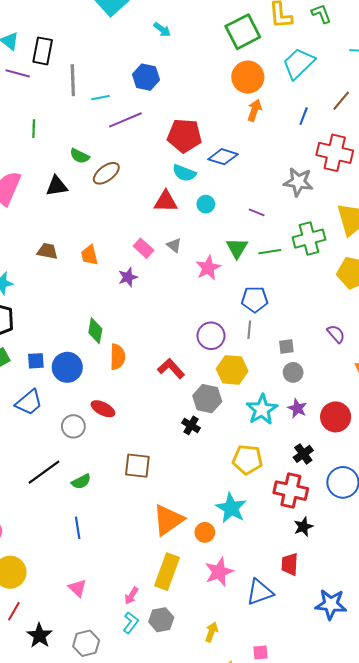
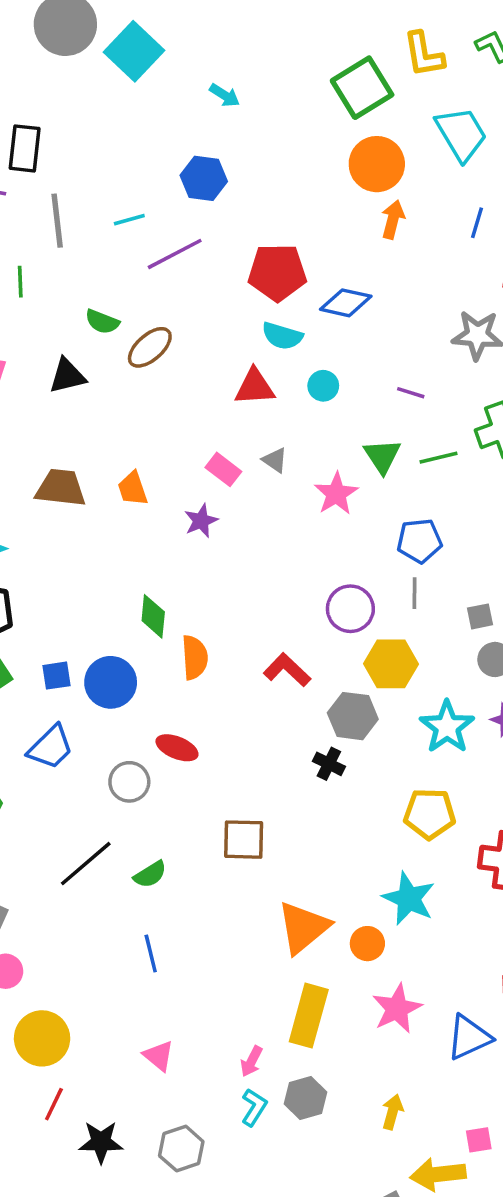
cyan trapezoid: (299, 63) -> (461, 134), turned 108
gray line: (73, 80) -> (57, 221), moved
brown trapezoid: (47, 251) -> (61, 488), size x1.4
black star: (39, 636) -> (101, 1142), turned -30

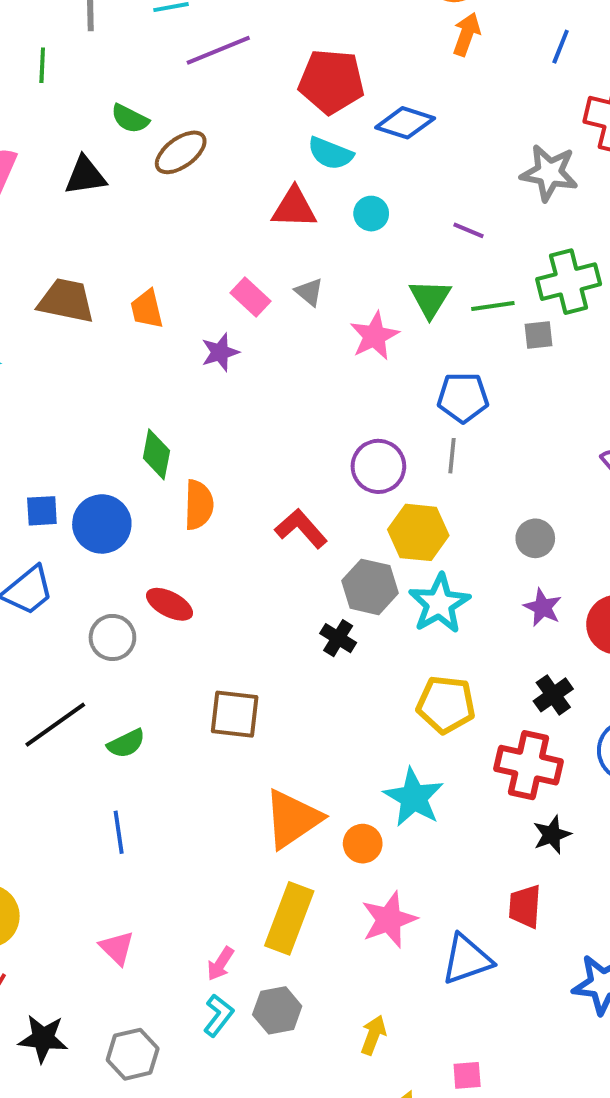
gray square: (480, 616) -> (538, 335), moved
cyan star: (447, 727) -> (439, 604), moved

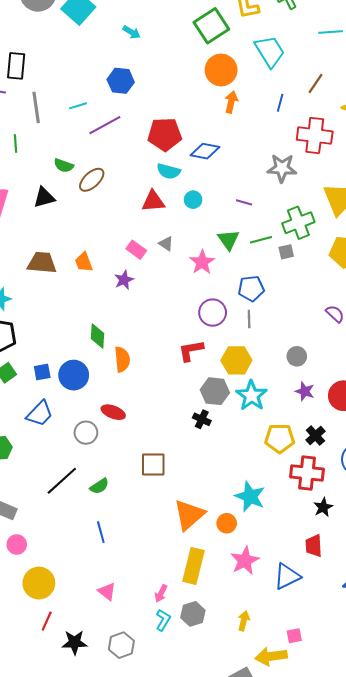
purple circle: (378, 466) -> (213, 313), moved
red L-shape: (301, 528) -> (191, 351), moved, turned -52
yellow pentagon: (446, 704) -> (280, 438), moved

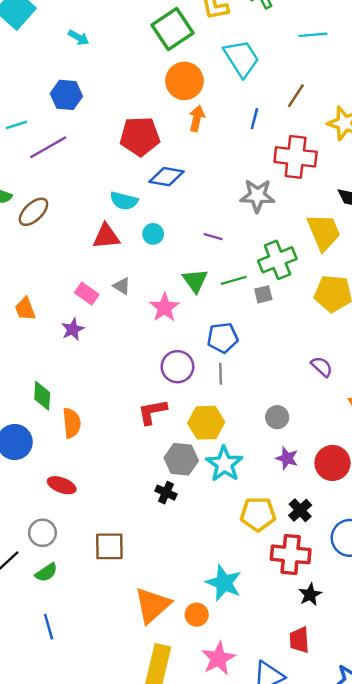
red pentagon: (165, 134) -> (140, 136), moved
gray circle: (86, 433) -> (42, 533), moved

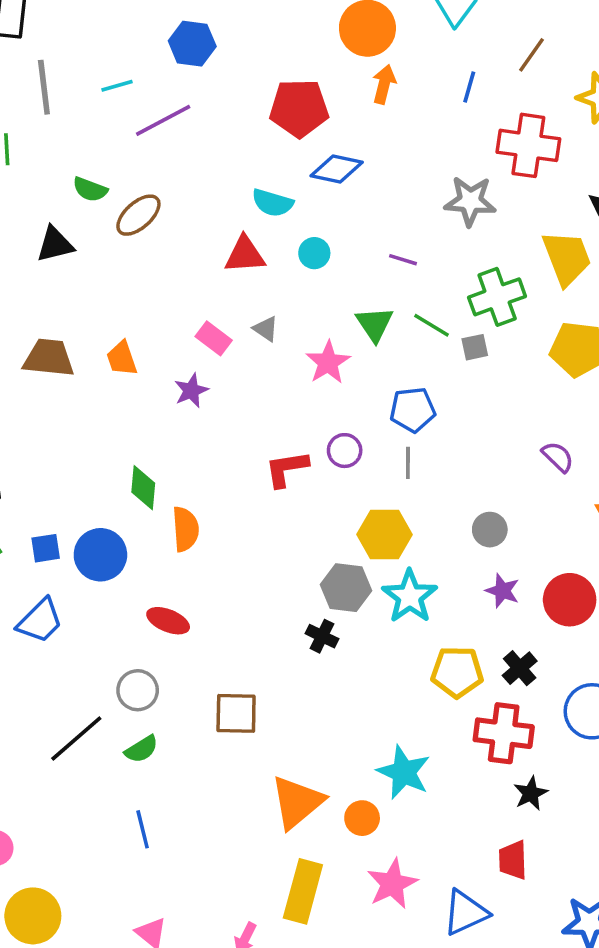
green line: (234, 280) -> (431, 325), turned 45
purple circle: (177, 367) -> (345, 451), size x0.7
red L-shape: (152, 412) -> (287, 469), moved

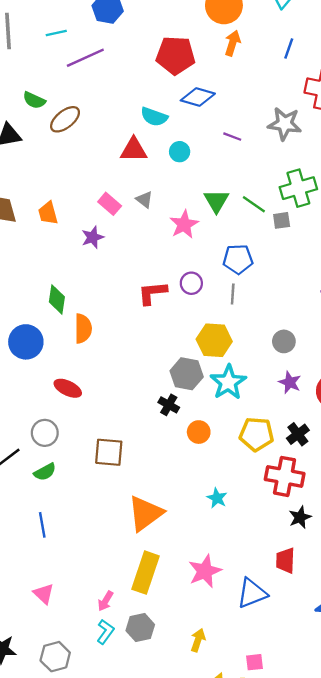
purple line: (403, 260) -> (232, 137), moved
cyan star: (404, 772) -> (217, 498), size x0.6
orange circle: (362, 818) -> (199, 432), moved

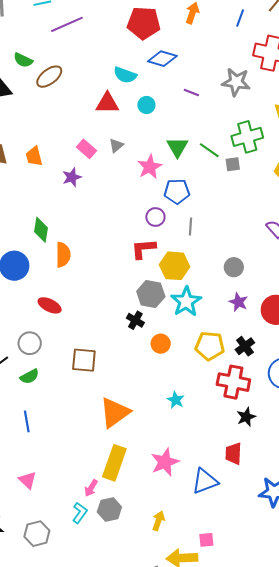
gray triangle: (144, 200) -> (116, 146), turned 42
blue pentagon: (238, 259) -> (177, 191), moved
red L-shape: (152, 293) -> (143, 249), moved
pink arrow: (105, 601) -> (91, 488), moved

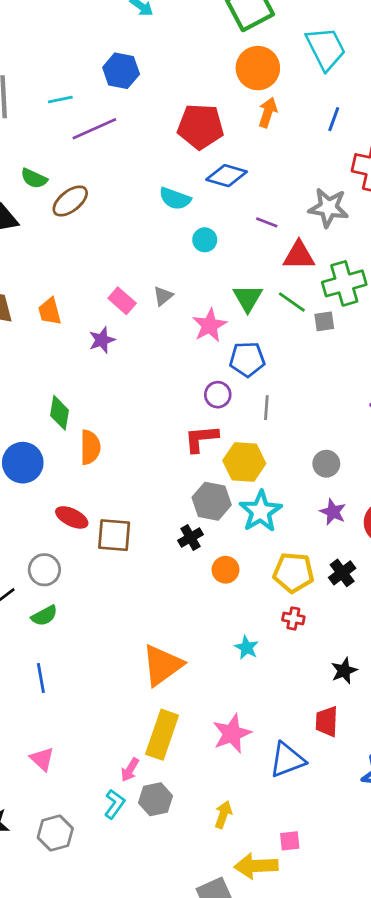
red triangle: (107, 103) -> (299, 256), moved
black cross: (135, 320) -> (190, 538), turned 30
brown square: (84, 360) -> (114, 535), moved
red cross: (233, 382) -> (293, 618), moved, size x0.5

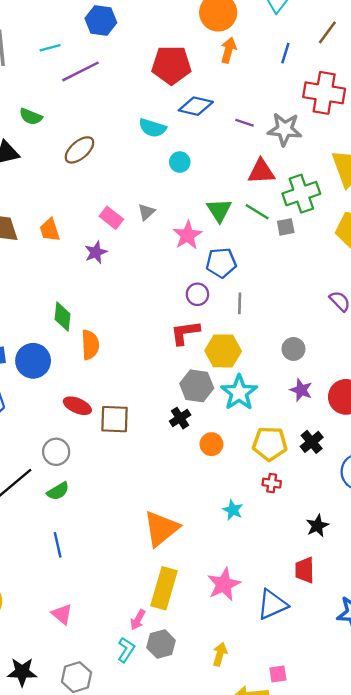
brown ellipse: (70, 201) -> (79, 150), moved
purple line: (267, 222) -> (245, 123), moved

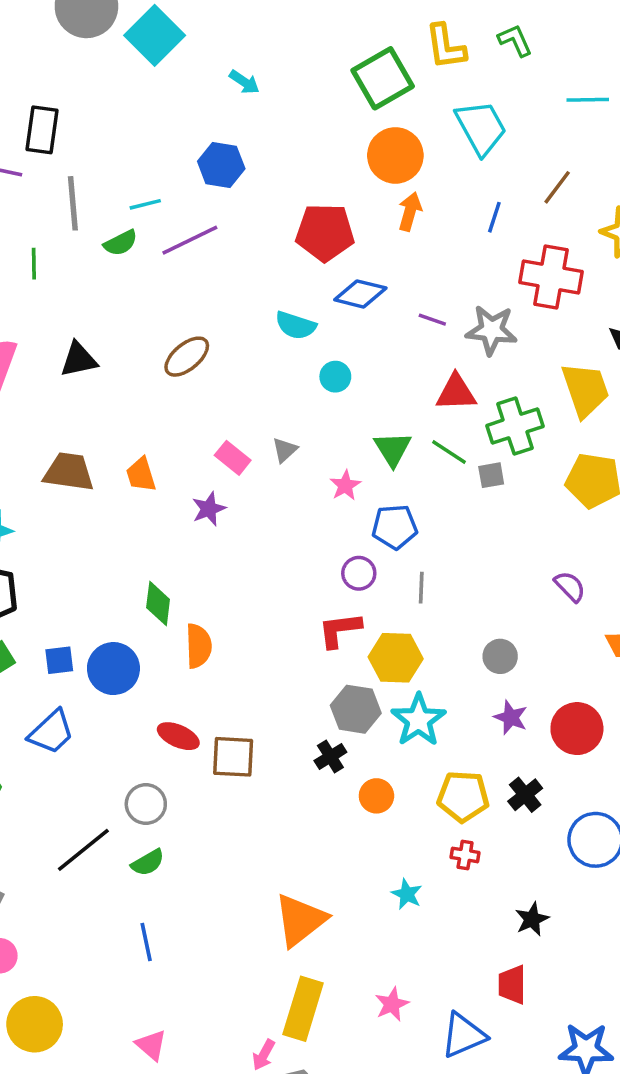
green semicircle: (31, 117) -> (121, 243), moved, turned -50
pink star: (188, 235) -> (345, 485), size x0.7
pink star: (224, 584) -> (392, 1004), size x0.7

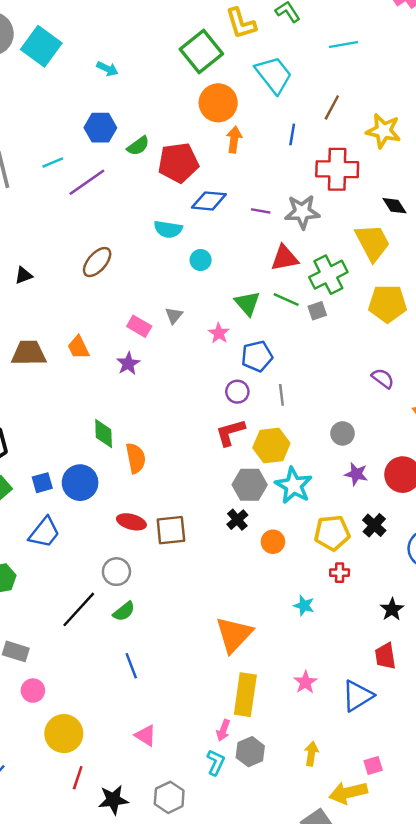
green semicircle: (121, 243) -> (138, 146), moved
black triangle: (79, 359) -> (24, 275), size x0.7

